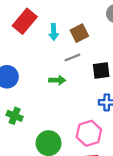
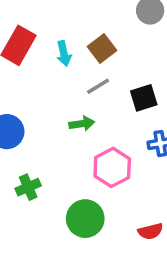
green cross: (15, 116) -> (28, 187), turned -35
pink hexagon: (89, 133) -> (112, 167), moved

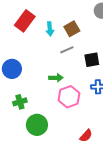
green arrow: (82, 124) -> (56, 78), moved
green circle: (85, 219) -> (37, 125), moved
red semicircle: (150, 231) -> (86, 136), turned -40

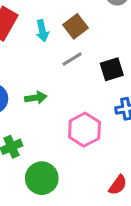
green arrow: (56, 78) -> (36, 98), moved

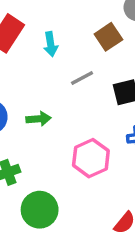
brown square: (75, 26) -> (108, 37), moved

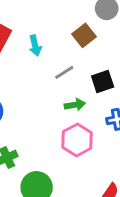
green arrow: (39, 119) -> (75, 105), moved

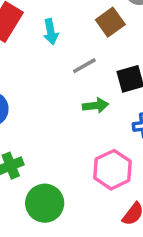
pink hexagon: (77, 140) -> (113, 170), moved

